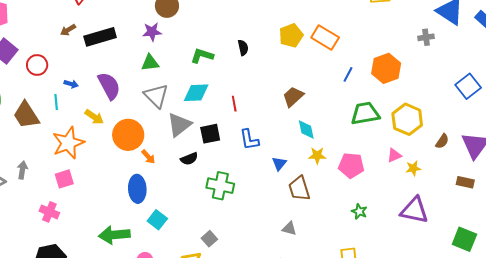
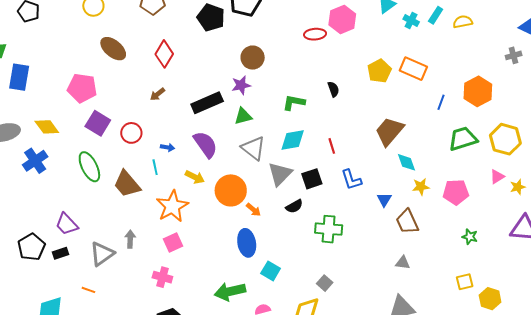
black rectangle: (100, 37) -> (207, 103), moved
brown trapezoid: (293, 97) -> (389, 131), size x1.4

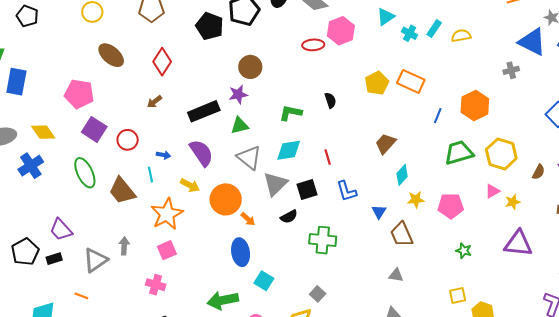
brown trapezoid: (389, 131) -> (385, 144), size x0.7
cyan diamond: (407, 162) -> (402, 175), turned 60

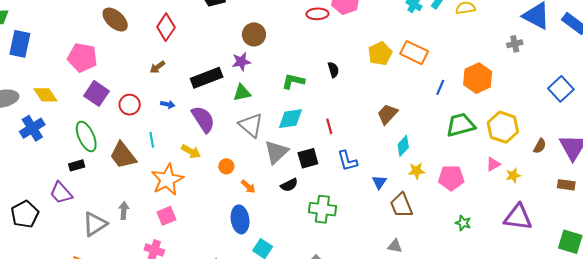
blue arrow: (163, 155) -> (168, 104), moved
orange circle: (226, 199) -> (226, 166), size x0.5
black rectangle: (54, 259) -> (77, 165), moved

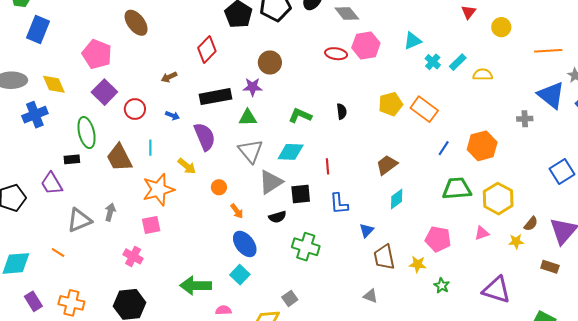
red diamond: (166, 27) -> (207, 50), moved
yellow star: (416, 171) -> (418, 264), moved
yellow star: (513, 175) -> (516, 241), moved
blue ellipse: (240, 219) -> (245, 244), moved, turned -40

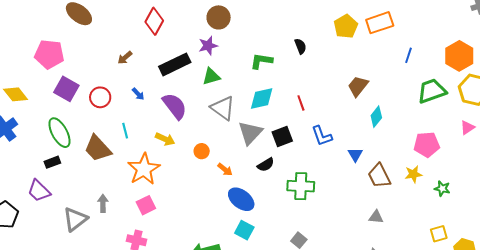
orange rectangle: (424, 109) -> (380, 23), turned -40
blue arrow: (172, 116) -> (138, 94), turned 40
orange hexagon: (482, 146) -> (459, 56), moved

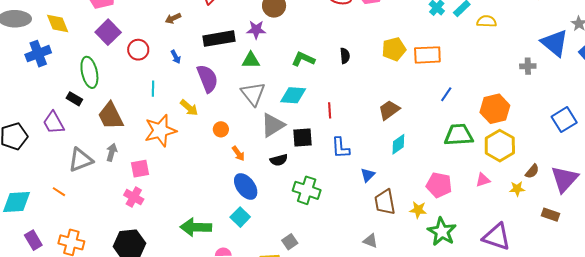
brown trapezoid: (98, 148) -> (111, 116), moved
black rectangle: (52, 162) -> (74, 99), turned 35
green star: (442, 189) -> (442, 232), size x1.8
pink square: (146, 205) -> (140, 169), moved

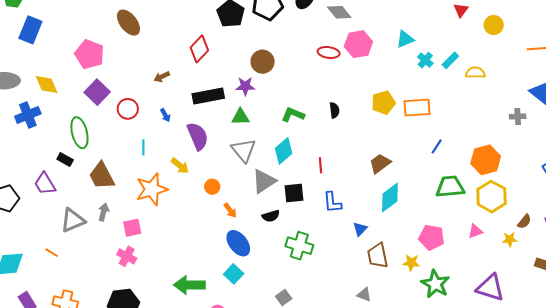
cyan diamond: (293, 95) -> (284, 151), turned -44
cyan diamond: (398, 144) -> (390, 198), size x1.4

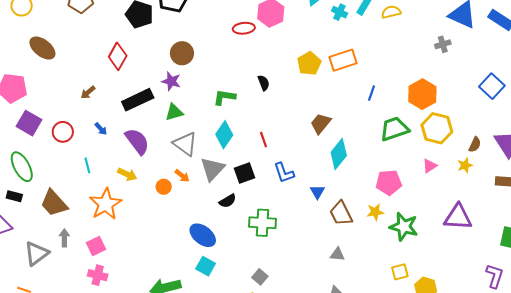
purple star: (245, 86) -> (171, 81), turned 30
orange arrow: (230, 210) -> (182, 176), moved

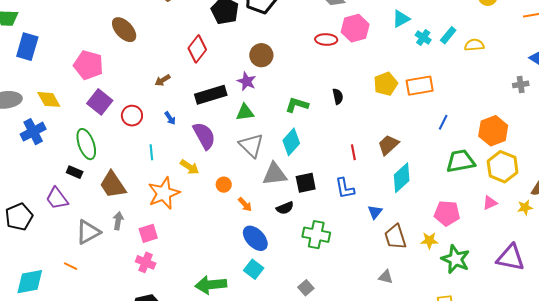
red line: (263, 140) -> (353, 152), moved
gray triangle: (212, 169) -> (275, 174), turned 32
orange arrow: (182, 176) -> (245, 204), moved

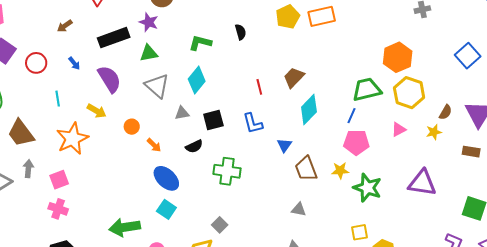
blue line: (443, 122) -> (351, 116), moved
gray triangle: (275, 174) -> (182, 113), size x0.6

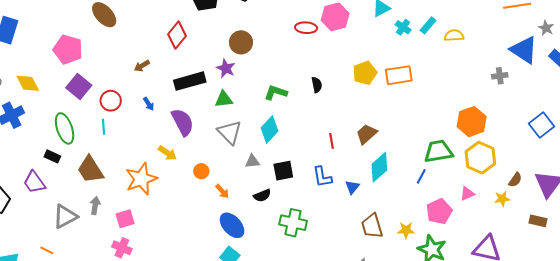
cyan line: (58, 99) -> (104, 127), moved
pink pentagon: (356, 142) -> (439, 211), moved, turned -30
blue triangle: (284, 145) -> (352, 187), moved

